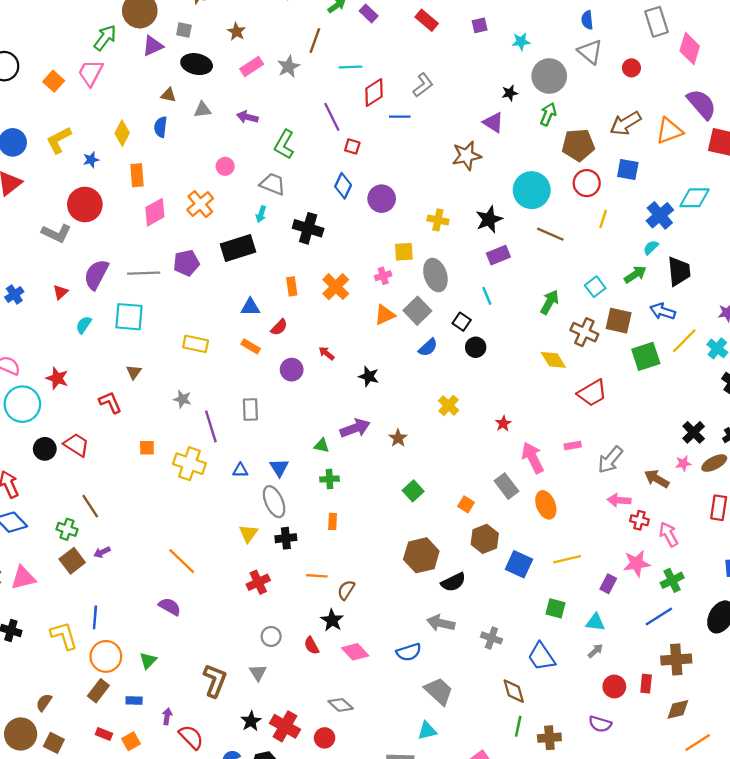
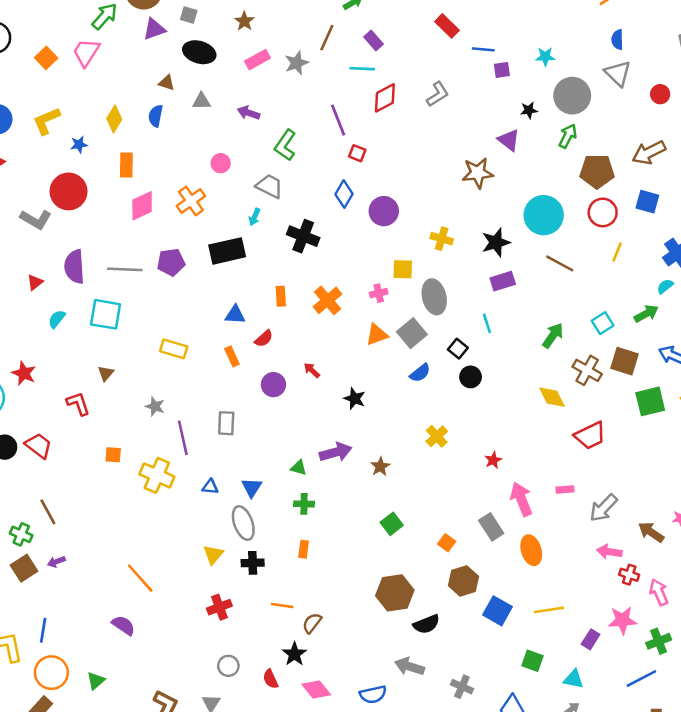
purple rectangle: (369, 13) -> (374, 41), moved
purple square: (480, 25) -> (502, 70), moved
blue line: (400, 117) -> (483, 49), moved
purple semicircle: (96, 274) -> (74, 267), turned -36
orange rectangle: (251, 346) -> (232, 356), turned 30

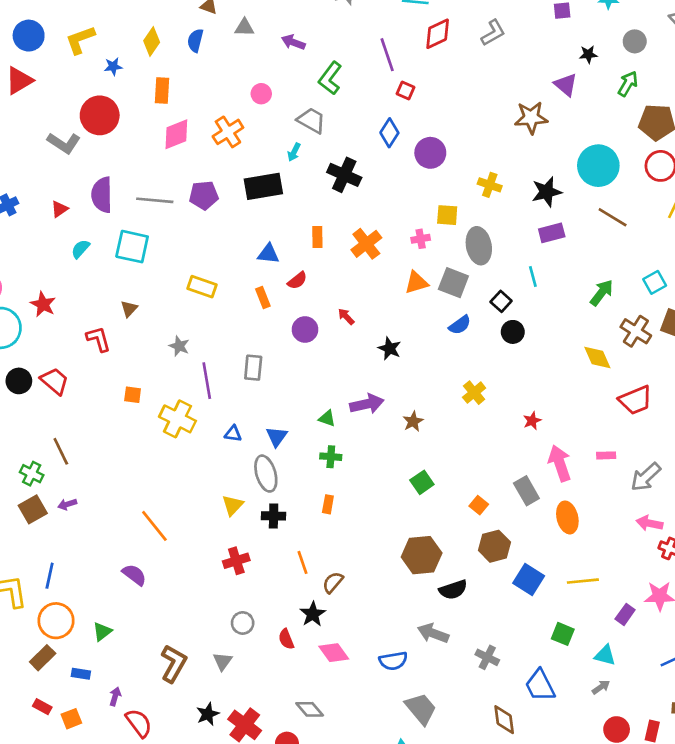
gray circle: (572, 96) -> (635, 41), size x0.6
gray square: (412, 333) -> (453, 283), turned -32
orange line: (282, 606) -> (302, 562), turned 60

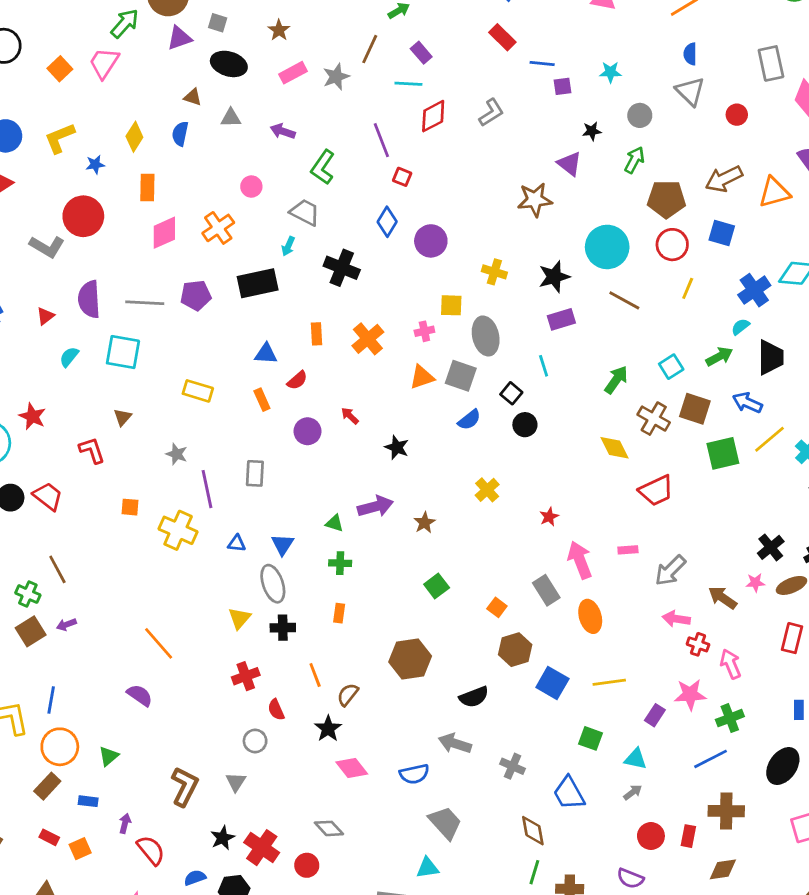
brown hexagon: (422, 555) -> (410, 659), moved
red semicircle: (286, 639) -> (276, 710), moved

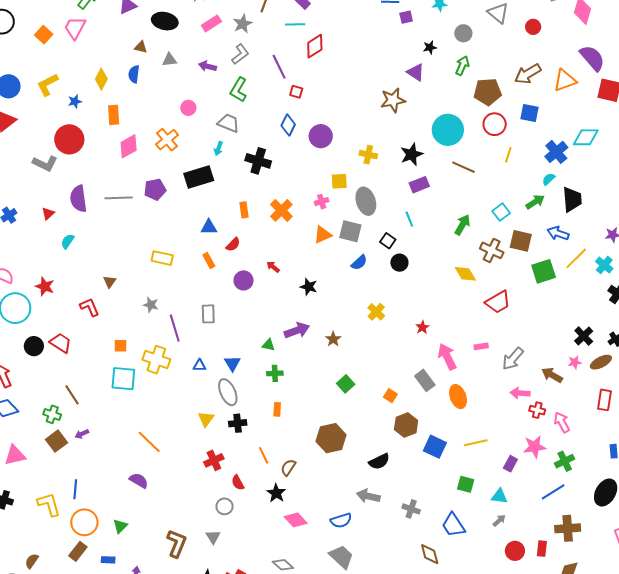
gray L-shape: (491, 113) -> (240, 54), moved
cyan square: (123, 352) -> (123, 379), moved
gray trapezoid: (445, 823) -> (341, 557), moved

